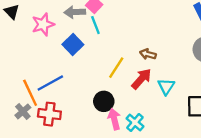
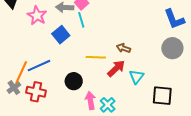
pink star: (43, 24) -> (37, 16), turned -30
yellow line: (116, 68) -> (96, 57), turned 54
orange line: (30, 93) -> (21, 72), turned 45
black circle: (104, 101) -> (74, 81), moved

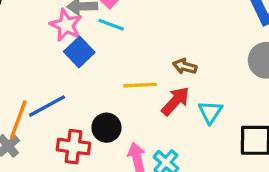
pink star: (37, 16) -> (66, 25), moved
cyan line: (81, 20) -> (111, 25), turned -49
red cross: (36, 92) -> (74, 147), moved

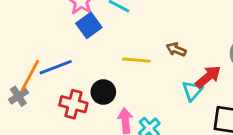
red arrow: (175, 101) -> (208, 77), moved

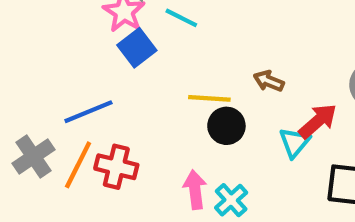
orange line: (30, 75) -> (78, 165), moved
black circle: (103, 92) -> (226, 126), moved
gray cross: (18, 96) -> (33, 157), size x1.4

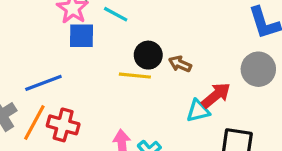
blue square: (137, 48) -> (81, 36), turned 36
black circle: (226, 126) -> (148, 55), moved
cyan triangle: (294, 142) -> (198, 111), turned 35

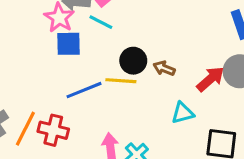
blue line: (43, 83) -> (84, 90), moved
red arrow: (216, 95) -> (210, 79), moved

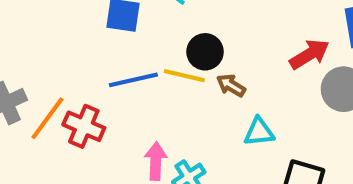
brown arrow: (164, 68) -> (231, 85), moved
red arrow: (210, 79) -> (309, 54), moved

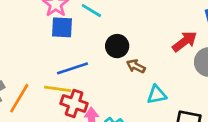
yellow line: (184, 76) -> (58, 89), moved
red cross: (84, 126) -> (74, 103), moved

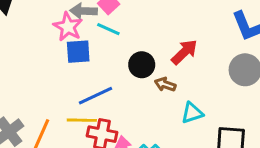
red arrow: (185, 41) -> (184, 52), moved

